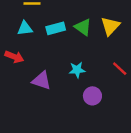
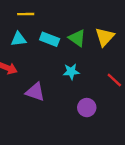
cyan rectangle: (56, 28) -> (50, 39), turned 36
cyan star: (77, 70) -> (71, 72), moved

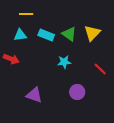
purple triangle: (35, 92) -> (34, 95), moved

